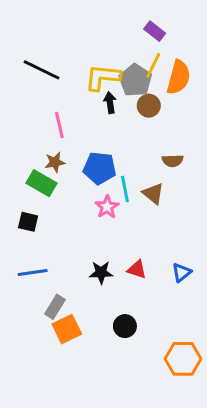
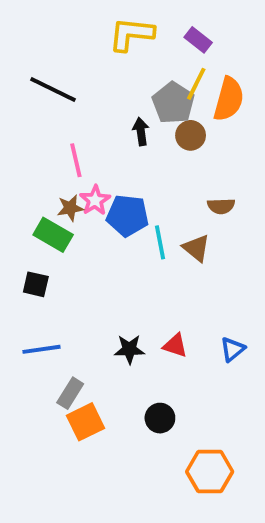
yellow L-shape: (103, 77) -> (131, 34), moved
pink star: (107, 207) -> (95, 200), moved
orange hexagon: (183, 359) -> (210, 472), moved

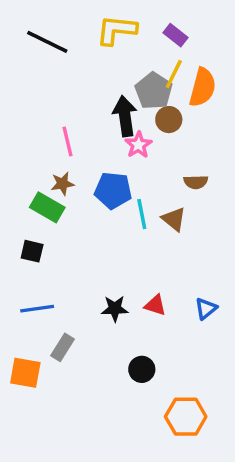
black line: (53, 90) -> (47, 42), moved
black arrow: (141, 132) -> (125, 116), size x1.6
pink star: (95, 200) -> (138, 145), moved
orange square: (85, 422) -> (25, 373), moved, turned 36

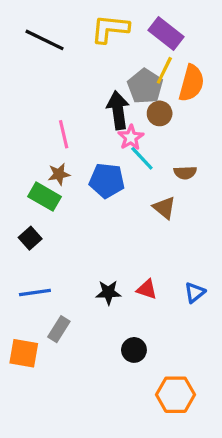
purple rectangle: (176, 35) -> (166, 34), size x1.5
cyan line: (142, 214) -> (142, 158), moved, turned -32
black square: (32, 251) -> (30, 238), turned 35

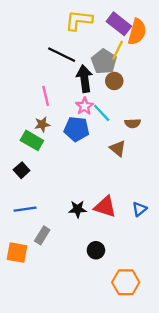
black line: (44, 40) -> (62, 55), moved
orange semicircle: (192, 83) -> (137, 32), moved
pink star: (131, 137) -> (85, 106), moved
red triangle: (147, 289) -> (105, 207), size x1.5

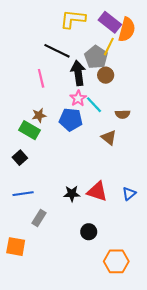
pink line: (46, 96) -> (41, 78), moved
orange square: (17, 253) -> (16, 247), moved

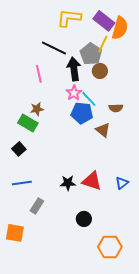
blue pentagon: (71, 120) -> (82, 113), moved

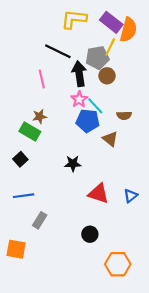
gray pentagon: (91, 54) -> (97, 58), turned 30
black star: (68, 183) -> (73, 164), moved

